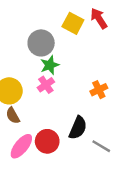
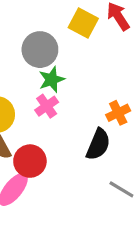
black semicircle: (78, 128) -> (98, 144), moved
red circle: (47, 141) -> (30, 161), moved

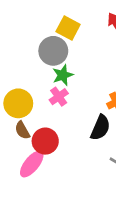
yellow square: (83, 23) -> (68, 28), moved

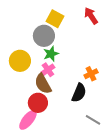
yellow circle: (18, 103) -> (20, 61), moved
brown semicircle: (22, 130) -> (43, 84), moved, size x1.5

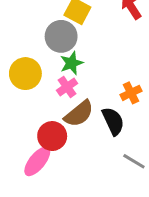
brown semicircle: (43, 84) -> (79, 114), moved, turned -100
black semicircle: (79, 93) -> (113, 121), turned -48

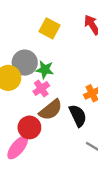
gray circle: (61, 36) -> (25, 63), moved
green star: (71, 63) -> (45, 70), turned 30

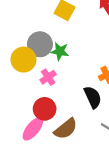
pink cross: (41, 89) -> (48, 77), moved
brown semicircle: (51, 110) -> (66, 129), moved

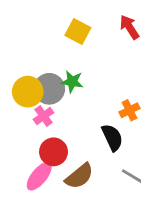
gray circle: (40, 44) -> (49, 89), moved
pink cross: (48, 77) -> (43, 116), moved

